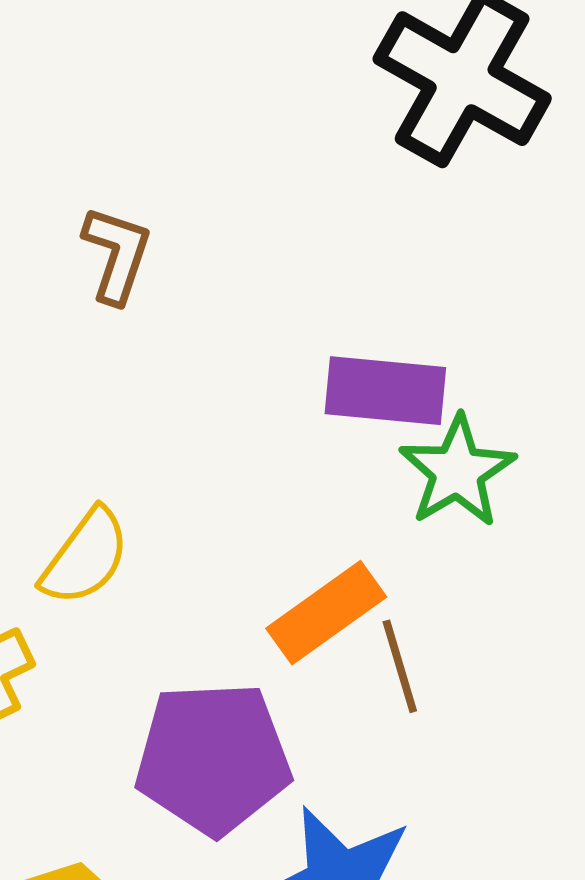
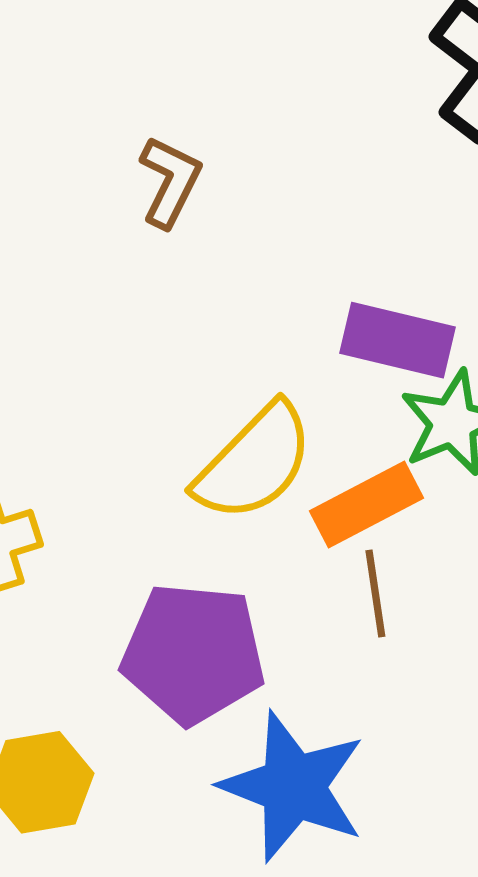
yellow semicircle: (85, 557) -> (254, 462), moved, size x1.4
orange rectangle: (326, 613) -> (367, 505), moved

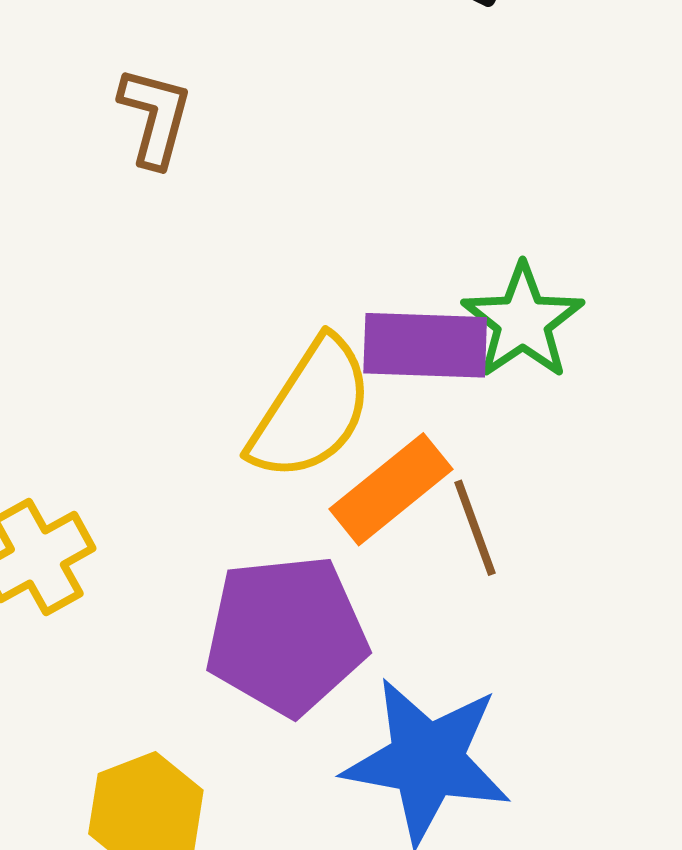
purple rectangle: (398, 340) -> (425, 345), moved
orange rectangle: (367, 505) -> (391, 489), moved

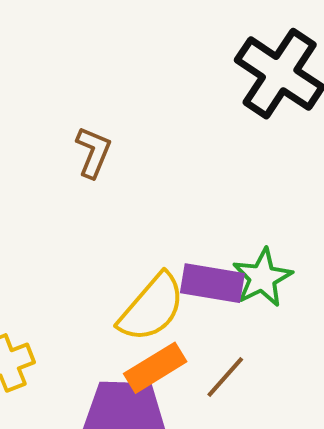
orange rectangle: (391, 489) -> (155, 368), moved
brown line: (475, 528) -> (225, 377), turned 54

